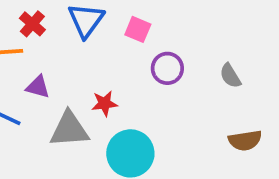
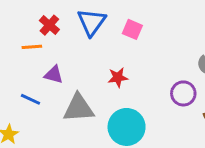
purple circle: (167, 68) -> (183, 93), moved
red star: (104, 103) -> (118, 77), moved

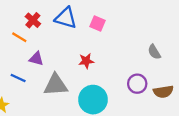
blue triangle: (92, 22) -> (66, 18), turned -50
orange line: (32, 47) -> (19, 37), turned 35
purple circle: (183, 93) -> (137, 84), moved

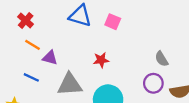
red cross: (33, 20) -> (26, 21), moved
orange line: (19, 37) -> (33, 45), moved
gray semicircle: (154, 52) -> (162, 59), moved

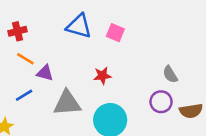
red cross: (26, 21) -> (18, 31), turned 35
blue line: (31, 77) -> (24, 95), turned -56

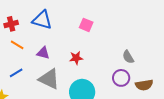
blue triangle: (79, 26) -> (42, 20), moved
purple triangle: (45, 73) -> (43, 53), moved
gray triangle: (67, 103) -> (49, 79), turned 30

